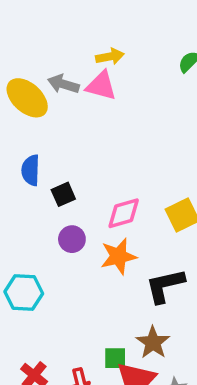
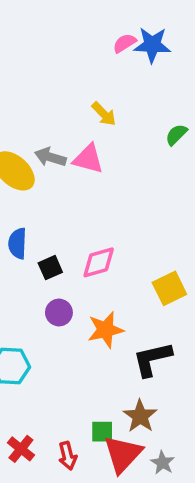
yellow arrow: (110, 56) -> (104, 114), moved, turned 56
pink diamond: (124, 213) -> (99, 262), moved

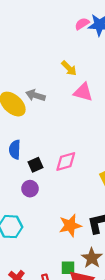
pink triangle: (88, 159) -> (83, 92), moved
purple circle: (59, 312) -> (30, 189), moved
orange star: (106, 330) -> (70, 226), moved

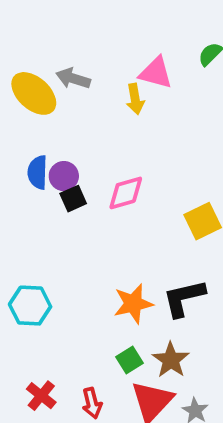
yellow arrow: (69, 68) -> (135, 99), moved, turned 35
purple circle: (30, 189) -> (64, 176), moved
green square: (68, 268) -> (129, 360), moved, turned -32

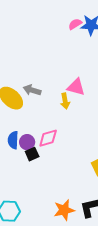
pink diamond: (126, 193) -> (48, 138), moved

